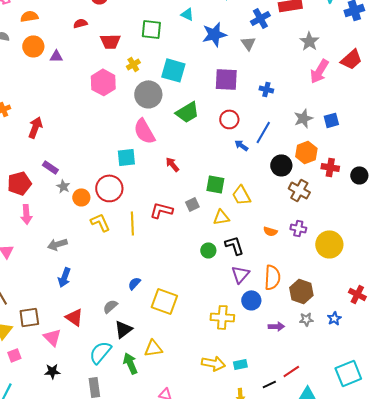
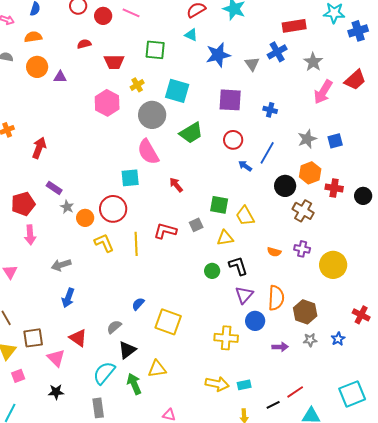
blue cross: (260, 18) -> (277, 52), moved

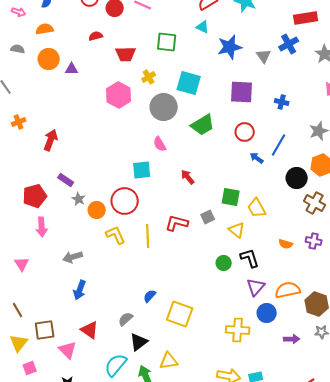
pink semicircle: (148, 152) -> (160, 144), size x0.6
yellow triangle: (225, 238) -> (237, 230), turned 48
orange semicircle: (276, 298) -> (288, 290), turned -105

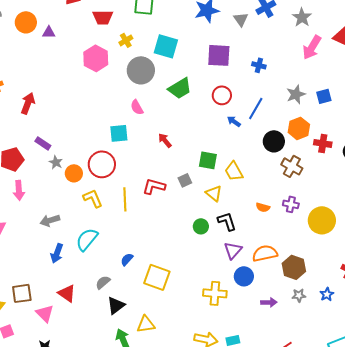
cyan semicircle: (116, 365) -> (87, 239), moved

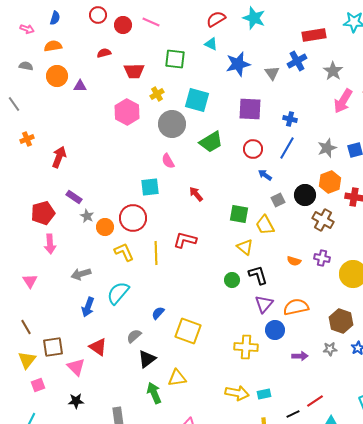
blue line: (256, 108) -> (287, 148), moved
gray square: (185, 180) -> (278, 200), moved
brown hexagon: (294, 267) -> (341, 321), moved

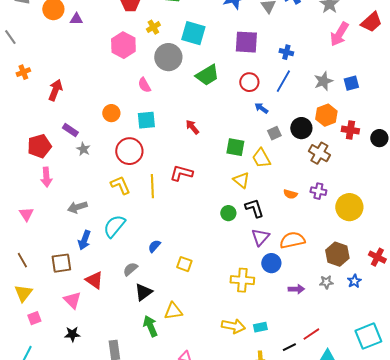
pink semicircle: (168, 161) -> (144, 85), moved
orange circle: (105, 227) -> (111, 113), moved
yellow square: (188, 331) -> (184, 264), size x0.6
brown square: (53, 347) -> (61, 263), moved

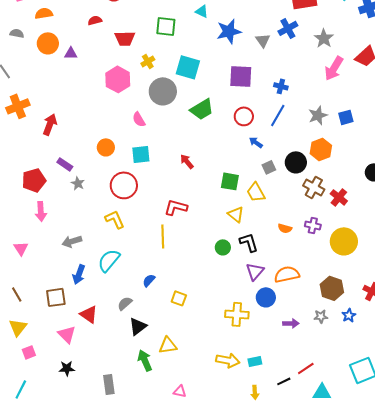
orange cross: (23, 72) -> (18, 106), size x1.6
red cross: (350, 130) -> (339, 197), moved, turned 30
yellow line: (152, 186) -> (163, 236), moved

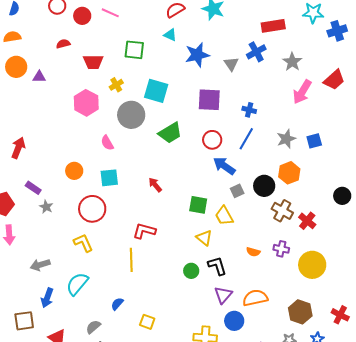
blue arrow: (256, 142) -> (224, 166), size x1.6

